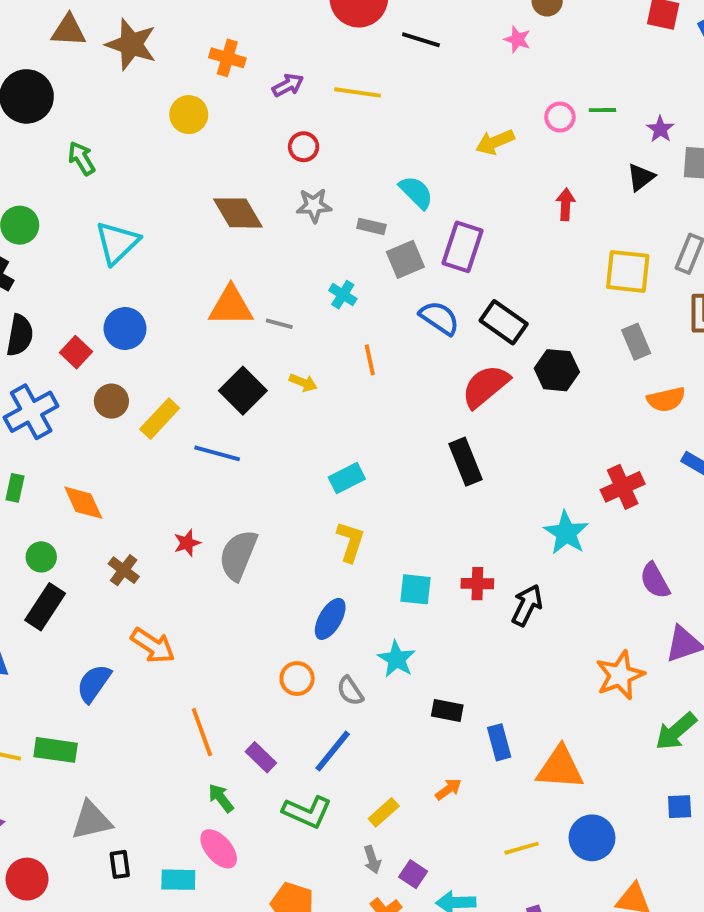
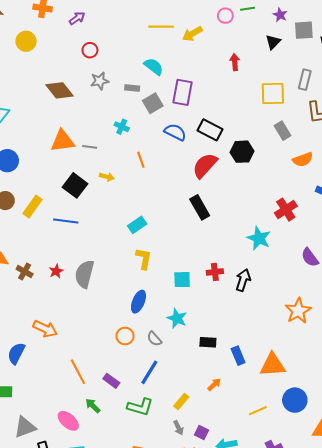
yellow line: (357, 92) -> (161, 27), moved
brown cross: (124, 570) -> (25, 271), moved
pink ellipse: (219, 849) -> (68, 421), moved

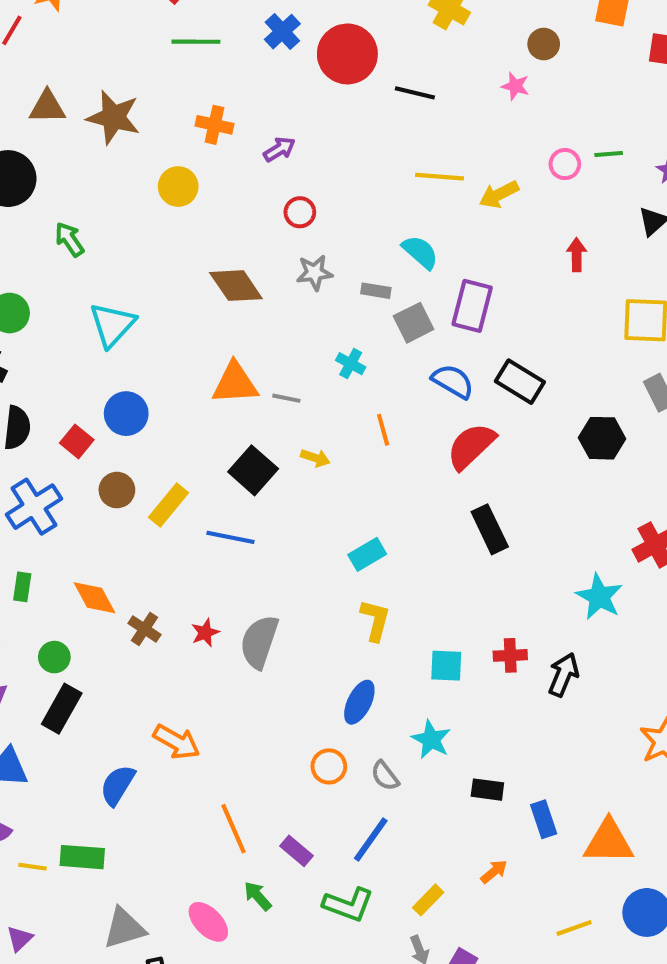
black hexagon: (242, 152) -> (602, 438), moved
red semicircle: (205, 165) -> (471, 446), moved

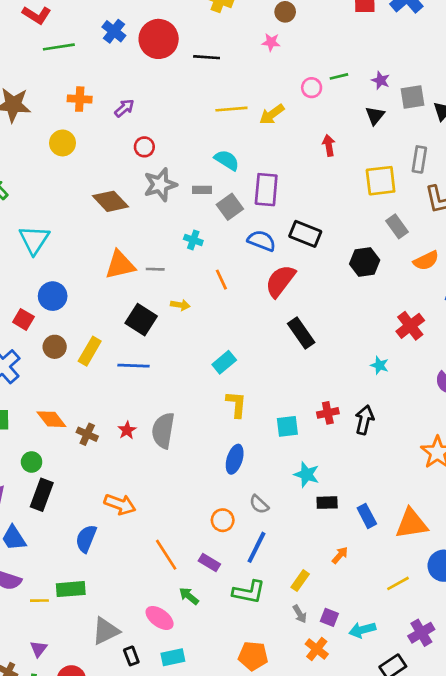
gray star: (315, 273) -> (160, 185), size x1.4
cyan star: (599, 597) -> (380, 365), size x0.6
cyan star: (431, 739) -> (307, 474), moved
orange circle: (329, 766) -> (223, 520), moved

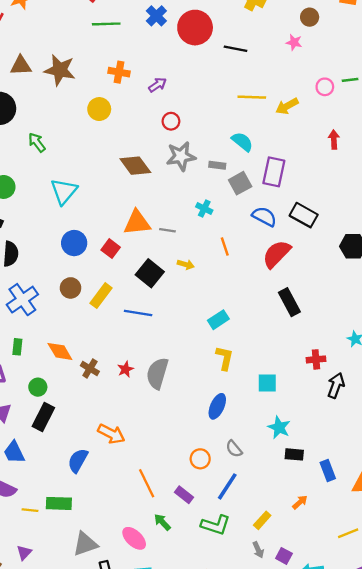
red square: (23, 319) -> (111, 249), moved
red cross: (328, 413) -> (316, 359), moved

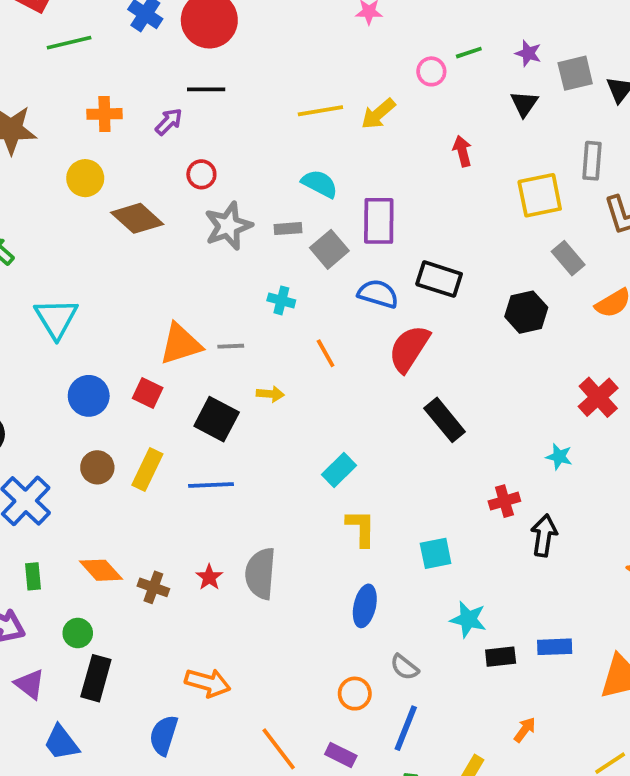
black line: (235, 49) -> (206, 89), moved
brown diamond: (135, 166) -> (137, 218), moved
blue rectangle: (328, 470) -> (555, 647), moved, turned -60

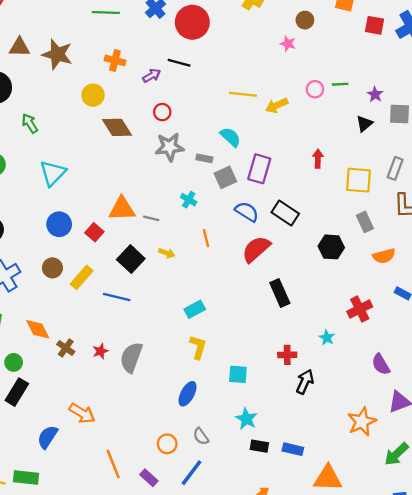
red arrow: (462, 151) -> (318, 159), moved
black rectangle: (445, 420) -> (280, 293), moved

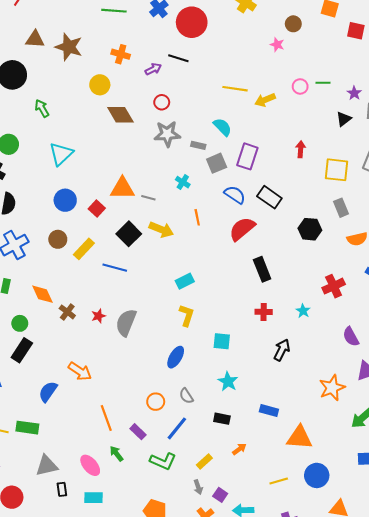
yellow arrow: (167, 253) -> (161, 230), size x1.6
red cross: (287, 355) -> (264, 312), moved
black rectangle: (259, 446) -> (222, 419), moved

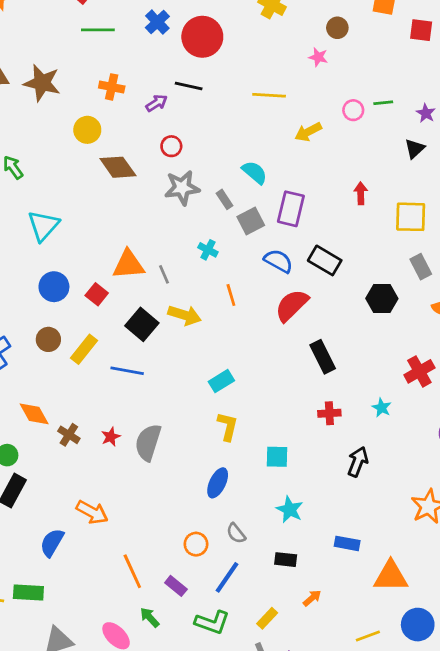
yellow line: (235, 89) -> (269, 95), moved
gray rectangle: (198, 145) -> (225, 199), turned 48
gray line: (148, 198) -> (164, 274), turned 56

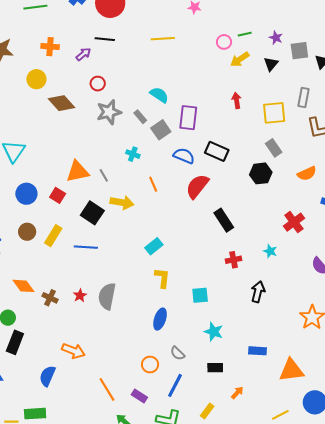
yellow arrow: (308, 132) -> (240, 59), moved
gray rectangle: (421, 267) -> (274, 148), moved

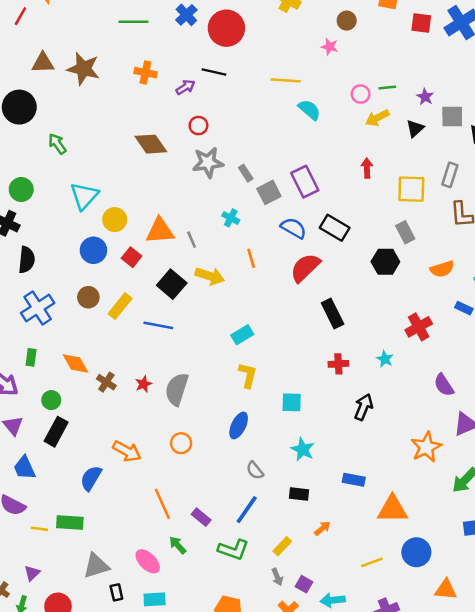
yellow circle: (36, 79) -> (115, 220), moved
cyan semicircle: (159, 95) -> (309, 110), moved
purple rectangle: (188, 118) -> (305, 182), turned -40
orange circle: (150, 364) -> (181, 443), moved

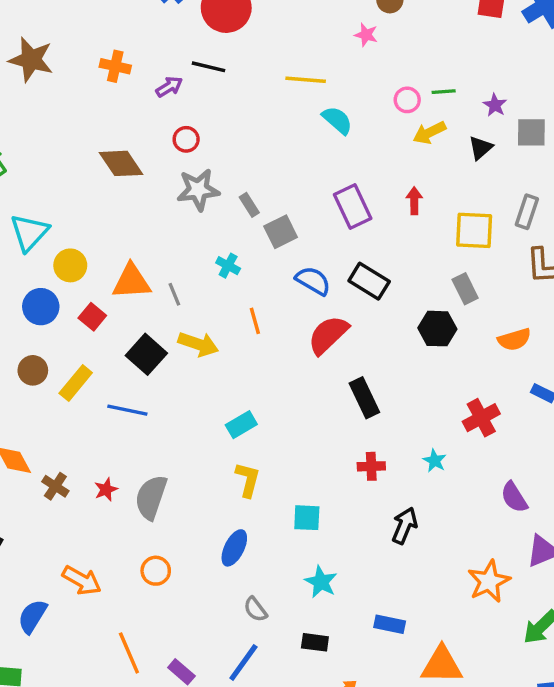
purple rectangle: (305, 182) -> (353, 207), moved

